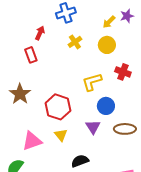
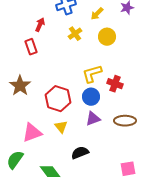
yellow arrow: (109, 22) -> (97, 14), moved
red cross: (123, 72) -> (115, 84), moved
blue circle: (106, 106) -> (91, 97), moved
purple triangle: (93, 127) -> (93, 119), turned 42

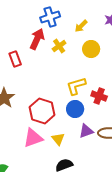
red arrow: (40, 25) -> (37, 39), moved, size x1.5
purple triangle: (93, 119) -> (86, 131), moved
yellow triangle: (61, 127) -> (58, 139), moved
pink triangle: (32, 133) -> (33, 138), moved

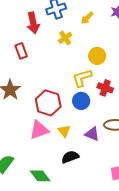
red arrow: (37, 39) -> (33, 23), moved, turned 145
yellow circle: (91, 49) -> (97, 56), moved
purple triangle: (86, 131) -> (92, 134), moved, turned 42

